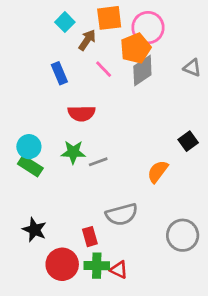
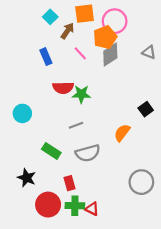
green star: (73, 152) -> (81, 94), moved
green rectangle: (30, 166) -> (51, 151), moved
gray semicircle: (122, 214) -> (88, 153), moved

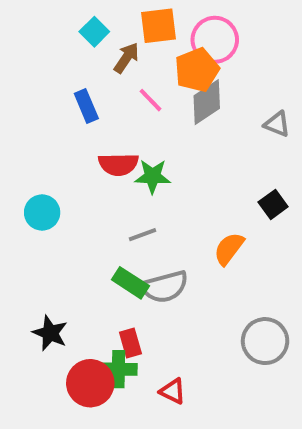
gray triangle: (149, 52) -> (277, 124), moved
green rectangle: (51, 151) -> (130, 283), moved
green cross: (75, 206) -> (118, 369), moved

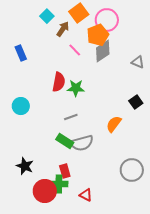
orange square: (159, 26) -> (79, 13), turned -30
blue rectangle: (86, 106) -> (21, 53), moved
red semicircle: (118, 164) -> (59, 82), turned -78

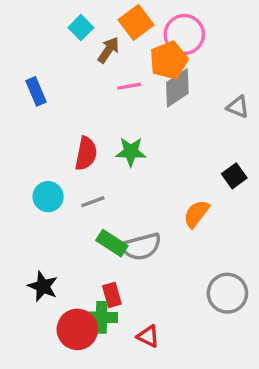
pink line: (75, 50) -> (129, 86), turned -56
red semicircle: (59, 82) -> (86, 153), moved
cyan circle: (21, 106) -> (48, 197), moved
gray line: (71, 117) -> (93, 202), moved

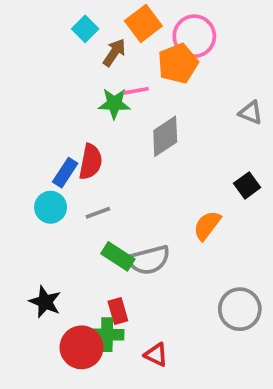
gray diamond: (177, 88) -> (165, 136), moved
blue rectangle: (36, 91) -> (65, 173), moved, turned 56
green star: (131, 152) -> (114, 104), moved

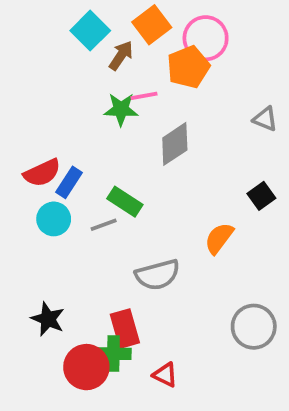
cyan square: (85, 29) -> (90, 31), size x1.4
red semicircle: (91, 162) -> (42, 173), moved, turned 54
green rectangle: (118, 256) -> (125, 202), moved
red rectangle: (118, 311) -> (125, 329), size x1.4

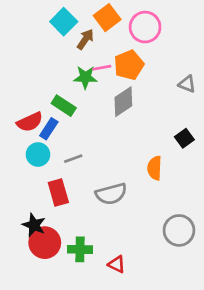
orange pentagon: (188, 67) -> (129, 65), moved
green rectangle: (125, 202) -> (64, 106), moved
orange semicircle: (219, 238) -> (155, 168), turned -35
red rectangle: (125, 329) -> (58, 192), moved
red circle: (86, 367) -> (45, 243), moved

